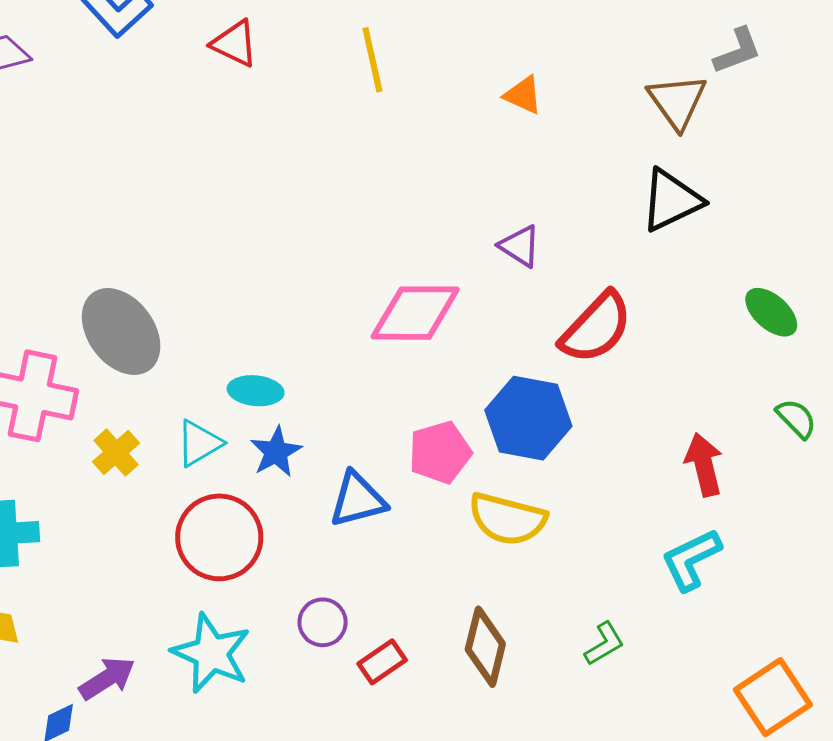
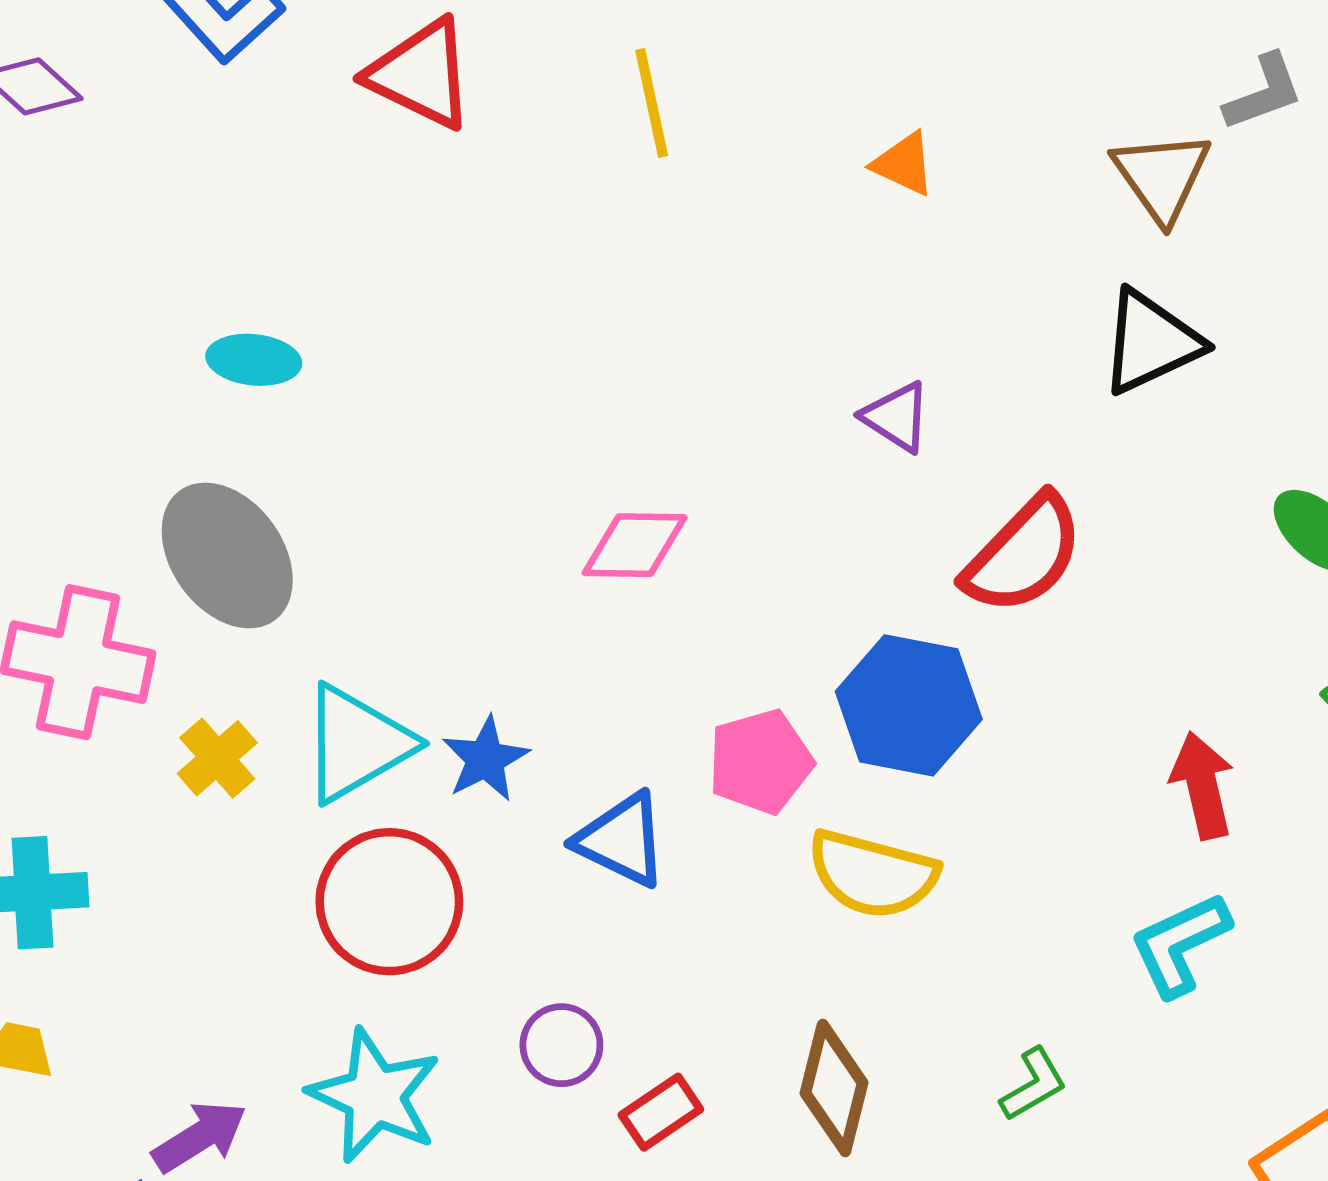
red triangle: (235, 44) -> (421, 74), size x1.4
pink diamond: (415, 313) -> (635, 545), moved, size x0.7
cyan ellipse: (256, 391) -> (254, 360), moved
cyan triangle: (199, 443) -> (357, 744), size x1.5
blue triangle: (358, 500) -> (622, 840), turned 40

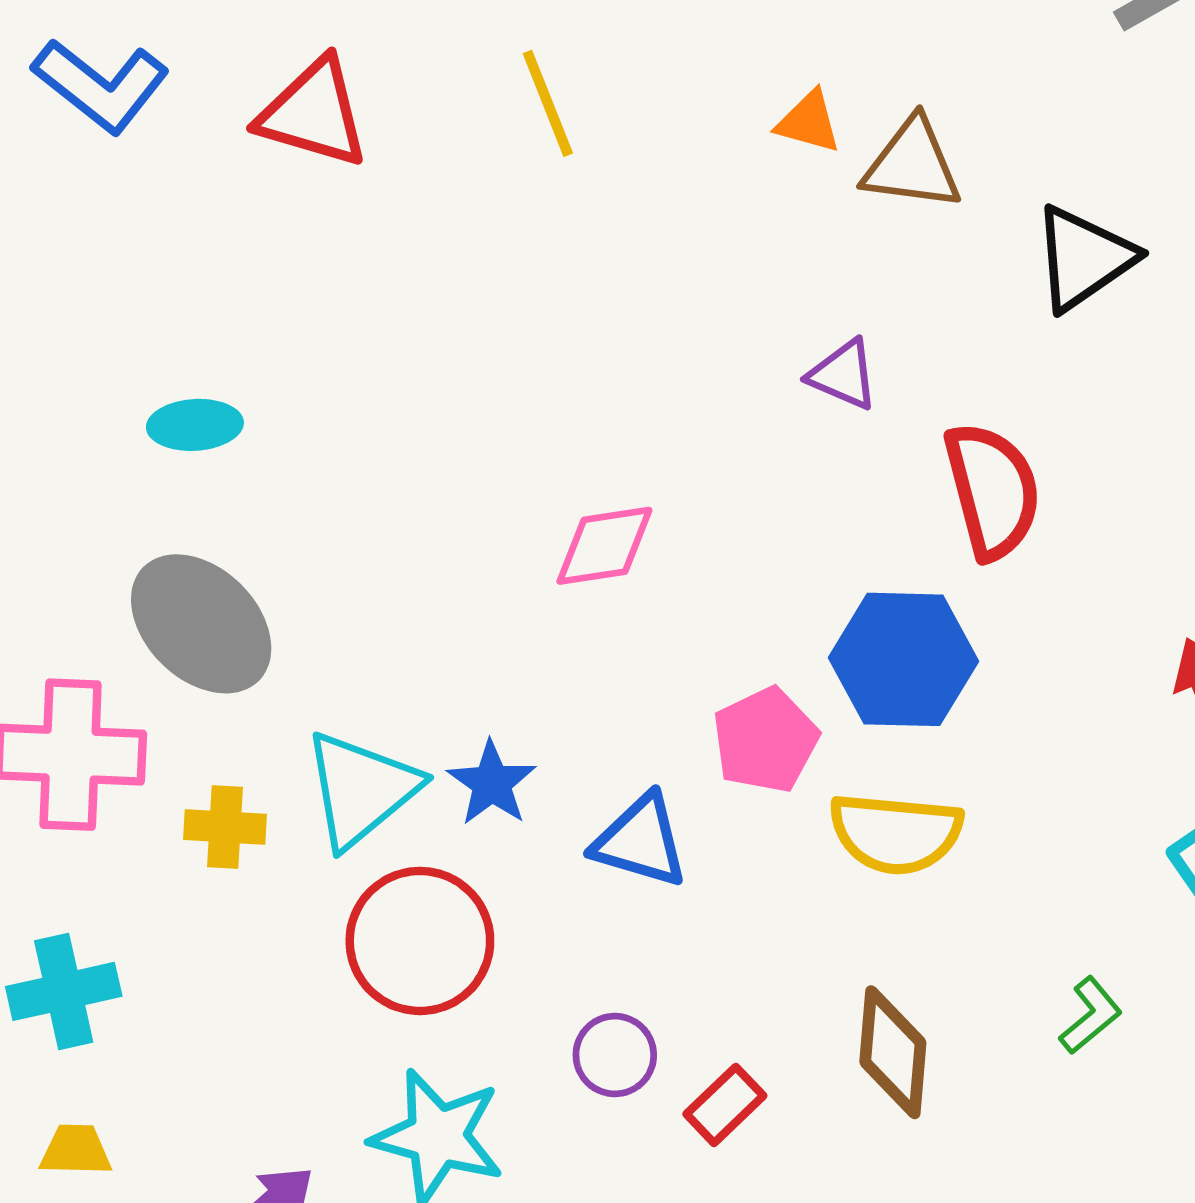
brown triangle: (1162, 176) -> (912, 164), moved, turned -38
red semicircle: (1023, 555) -> (992, 491), turned -49
yellow cross: (217, 758) -> (225, 827), turned -36

